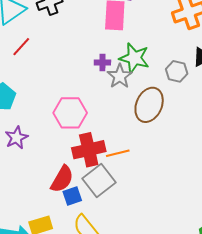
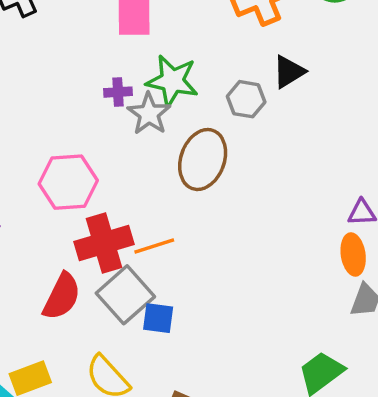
blue square: (72, 196) -> (158, 318), moved, turned 30

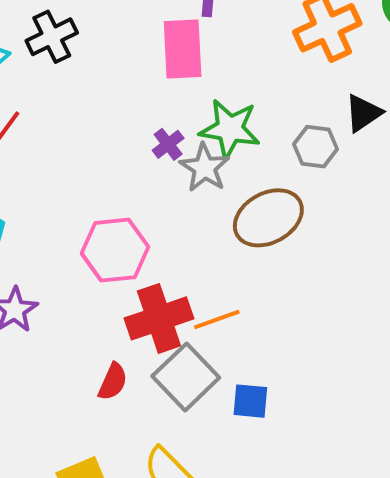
purple cross: (118, 92) -> (168, 144), turned -32
brown ellipse: (203, 159) -> (268, 218), turned 44
red semicircle: (62, 296) -> (113, 382), size x0.7
blue square: (158, 318) -> (250, 401), moved

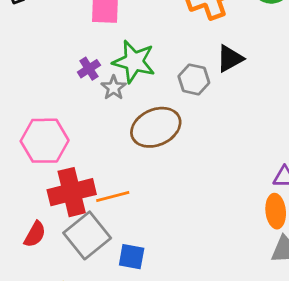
gray star: (205, 168) -> (114, 88), size x0.7

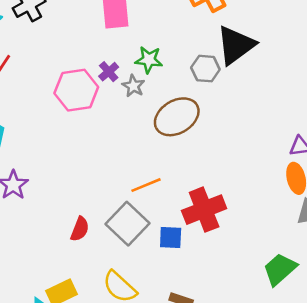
black triangle: (230, 59) -> (236, 45), size x1.6
green star: (134, 62) -> (149, 60), size x0.7
pink hexagon: (45, 141) -> (76, 90), moved
red cross: (72, 192) -> (204, 210), moved

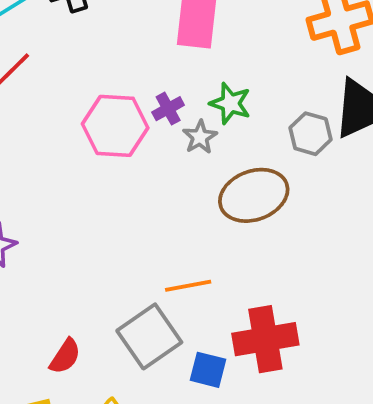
red semicircle: (80, 229) -> (65, 356), moved

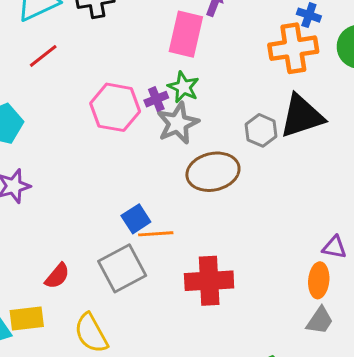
green star: (230, 103) -> (183, 87), moved
gray star: (200, 137) -> (178, 123), size x1.6
blue square: (208, 370) -> (136, 219), moved, turned 36

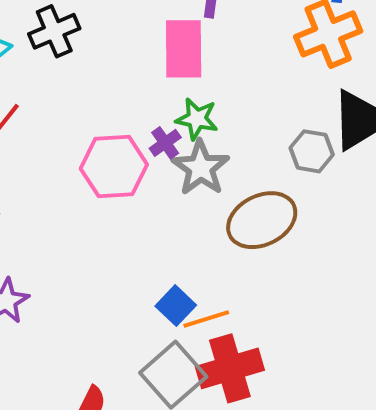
red cross: (209, 281) -> (230, 368), moved

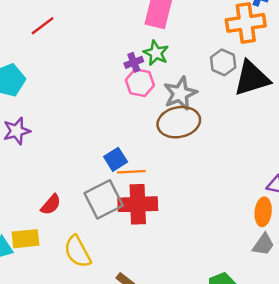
gray hexagon: (312, 151) -> (223, 62), moved
pink hexagon: (114, 167) -> (140, 83), moved, size x0.7
gray star: (201, 168) -> (180, 93), moved

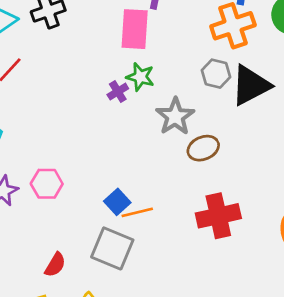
pink hexagon: (140, 83) -> (47, 184), moved
brown ellipse: (179, 122) -> (203, 148), moved, size x0.7
gray square: (104, 199) -> (112, 248), turned -30
red cross: (138, 204) -> (218, 216), moved

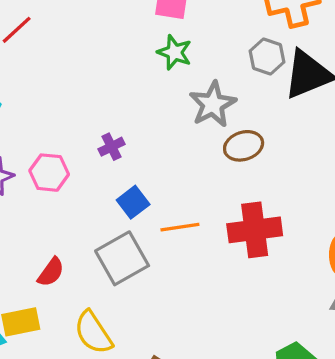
purple cross: (118, 92) -> (112, 147), moved
orange line: (137, 212) -> (180, 227), moved
gray square: (112, 248) -> (122, 258), turned 33

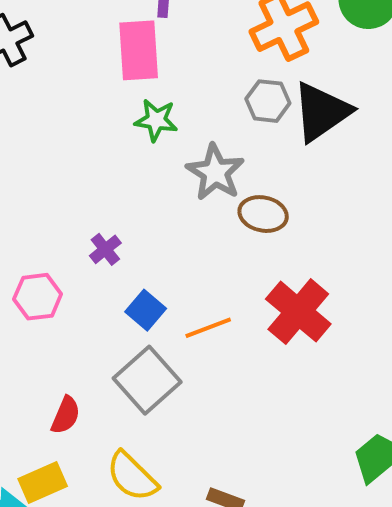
brown ellipse: (244, 146) -> (263, 214), turned 42
red cross: (255, 230) -> (298, 312), turned -30

